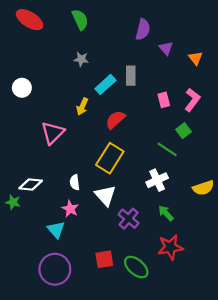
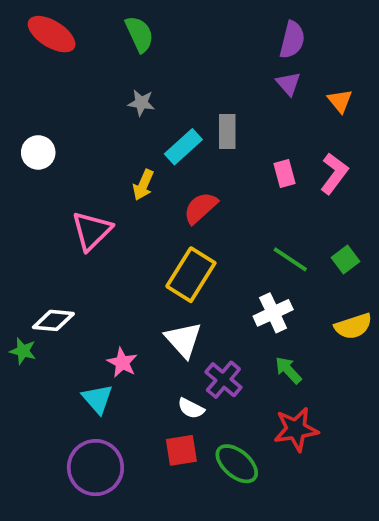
purple semicircle: (143, 29) -> (292, 40), moved
green square: (184, 131) -> (346, 259), moved
white semicircle: (75, 182) -> (191, 408), moved, turned -56

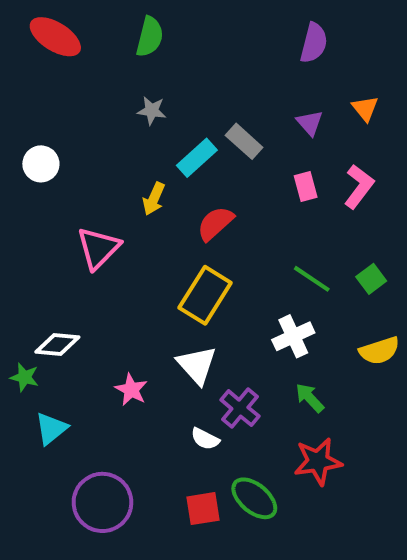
green semicircle: (139, 34) -> (150, 37), turned 39
purple triangle: (288, 84) -> (310, 123), moved
gray rectangle: (227, 131) -> (244, 141), turned -48
cyan triangle: (97, 399) -> (51, 429), moved, turned 32
red square: (181, 450) -> (203, 509), moved

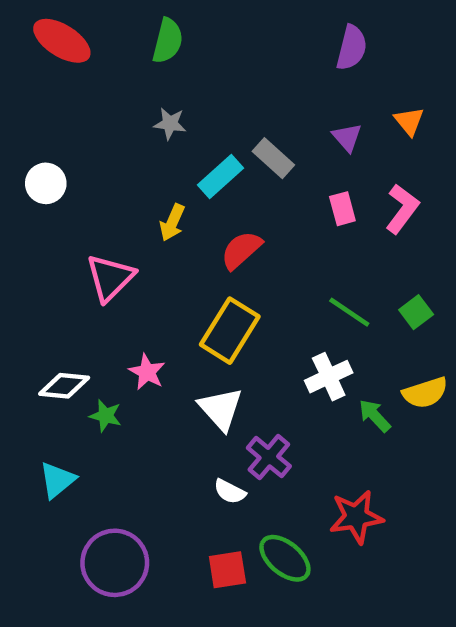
green star: (25, 377) -> (106, 416), moved
pink star: (131, 390) -> (147, 372), moved
green arrow: (310, 398) -> (375, 416), moved

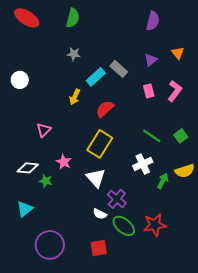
purple triangle: (347, 137) -> (151, 60), turned 32
pink triangle: (110, 278) -> (44, 130), moved, size x0.7
green arrow: (375, 416) -> (163, 181), turned 70
green ellipse: (285, 558) -> (124, 226), moved

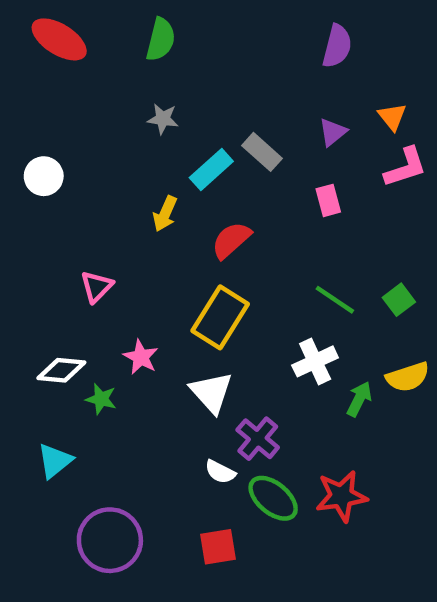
pink L-shape: (175, 91) -> (405, 167), moved, turned 35

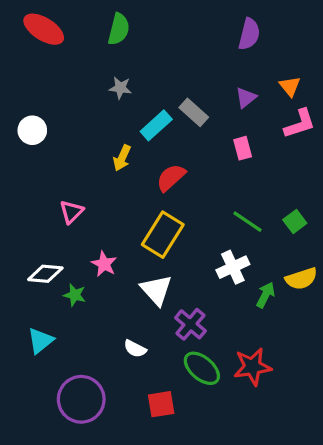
white semicircle: (220, 472) -> (135, 349), moved

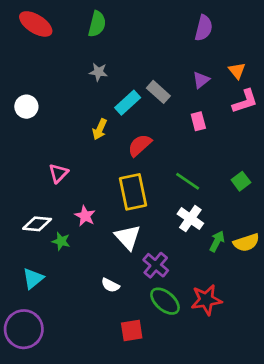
green line: (248, 222) -> (188, 181), moved
yellow rectangle: (163, 235) -> (133, 192), turned -44
white cross: (233, 267) -> (190, 219), turned -30
yellow semicircle: (301, 279) -> (246, 243), moved
purple circle: (81, 399) -> (24, 329), moved

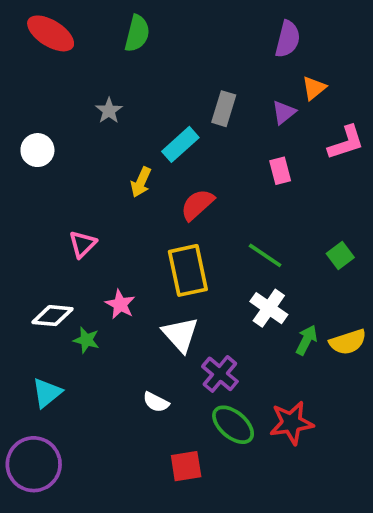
orange triangle: (237, 71) -> (314, 88), moved, turned 30
gray star: (98, 72) -> (109, 111), moved, turned 30
gray rectangle: (158, 92) -> (224, 109), moved, turned 65

